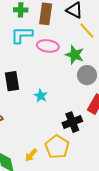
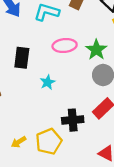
pink ellipse: (48, 46) -> (65, 46), moved, turned -30

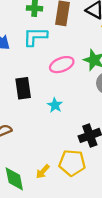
yellow pentagon: (49, 141) -> (72, 163), turned -30

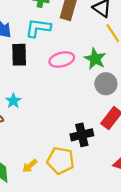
black rectangle: (23, 88) -> (19, 55), moved
cyan star: (55, 105) -> (13, 101), moved

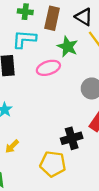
green star: (95, 59) -> (68, 47), moved
yellow arrow: (30, 166) -> (12, 146), moved

